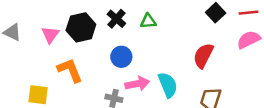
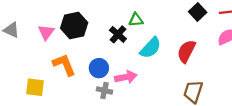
black cross: (116, 19) -> (118, 34), moved
blue circle: (121, 57) -> (99, 68), moved
cyan semicircle: (168, 85) -> (151, 48), moved, turned 65

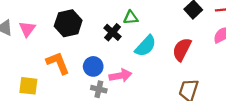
pink triangle: (46, 32) -> (27, 29), moved

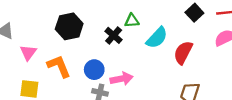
pink triangle: (27, 29) -> (28, 53), moved
cyan semicircle: (145, 46) -> (157, 38), moved

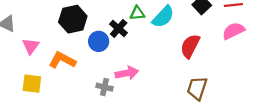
cyan semicircle: (157, 38) -> (163, 17), moved
orange L-shape: (59, 66) -> (62, 60), turned -40
blue circle: (94, 70) -> (99, 41), moved

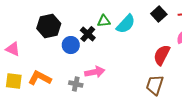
pink triangle: (31, 46) -> (13, 49), turned -42
red semicircle: (190, 46) -> (162, 55), moved
orange L-shape: (62, 60) -> (40, 78), moved

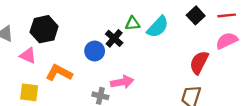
black hexagon: (49, 26) -> (44, 29), moved
orange L-shape: (40, 78) -> (59, 73), moved

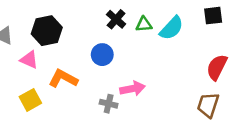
black square: (196, 15) -> (213, 16), turned 36
black cross: (114, 38) -> (116, 19), moved
yellow square: (29, 92) -> (30, 100), turned -36

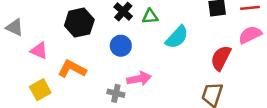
cyan semicircle: (172, 28) -> (177, 37), moved
black hexagon: (47, 31) -> (79, 23), moved
blue circle: (102, 55) -> (121, 46), moved

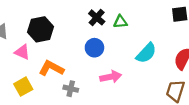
black hexagon: (79, 23) -> (41, 29), moved
cyan semicircle: (177, 37) -> (146, 53), moved
gray cross: (116, 93) -> (71, 89), moved

